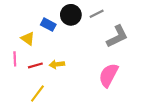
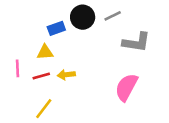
blue rectangle: (48, 25) -> (56, 28), turned -48
gray L-shape: (117, 36) -> (136, 42), turned 35
yellow triangle: (28, 39) -> (45, 52), moved, turned -40

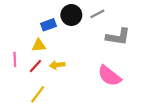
red line: (41, 76) -> (35, 66), turned -32
pink semicircle: (126, 87) -> (109, 76), turned -80

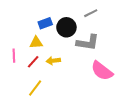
black circle: (71, 15) -> (66, 27), moved
gray L-shape: (118, 37) -> (88, 42), moved

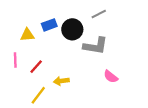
yellow triangle: (36, 42) -> (27, 35), moved
yellow arrow: (53, 61) -> (61, 81), moved
pink semicircle: (102, 71) -> (111, 77), size x0.6

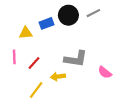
black circle: (72, 29) -> (68, 15), moved
gray L-shape: (95, 46) -> (76, 59), moved

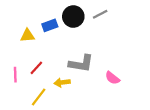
pink line: (14, 57) -> (15, 75), moved

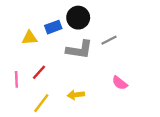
gray line: (100, 14) -> (109, 40), moved
gray L-shape: (81, 63) -> (79, 50), moved
yellow arrow: (62, 82) -> (76, 95), moved

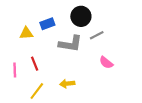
black circle: (78, 18) -> (81, 16), moved
red line: (39, 72) -> (35, 64), turned -64
pink semicircle: (120, 83) -> (106, 63), moved

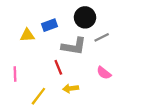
pink semicircle: (106, 63) -> (104, 73), moved
red line: (35, 64) -> (58, 67), moved

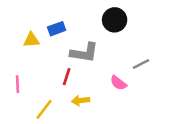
black circle: (85, 17) -> (115, 20), moved
gray line: (102, 37) -> (141, 64), moved
red line: (58, 67) -> (67, 77), turned 40

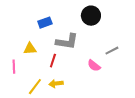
yellow triangle: (31, 40) -> (30, 49), moved
yellow arrow: (81, 101) -> (56, 84), moved

